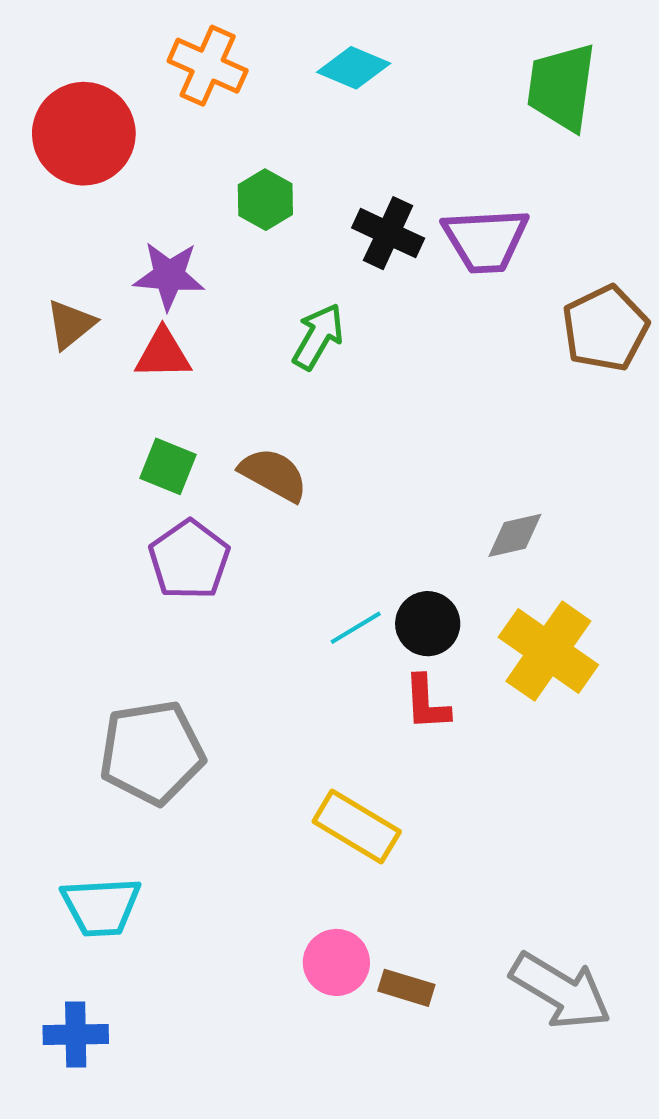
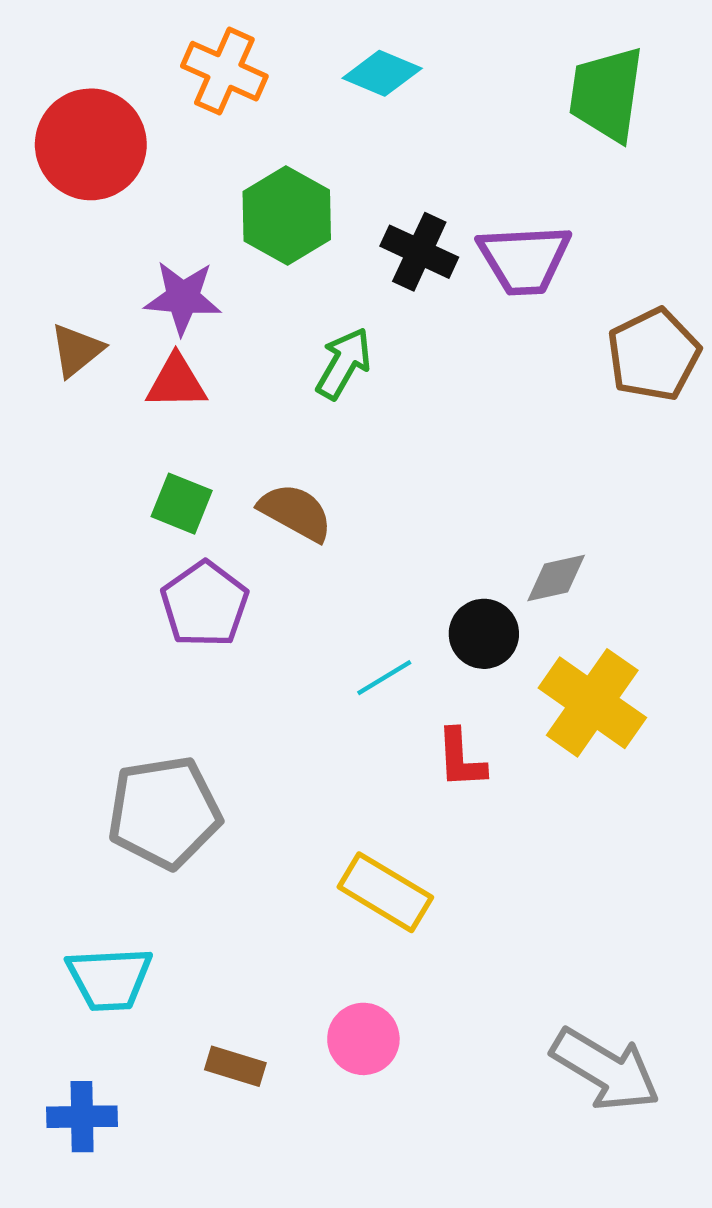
green hexagon: (265, 200) -> (287, 216), size x1.5
black circle: (428, 624) -> (484, 634), moved
brown rectangle: (406, 988) -> (235, 1066), moved

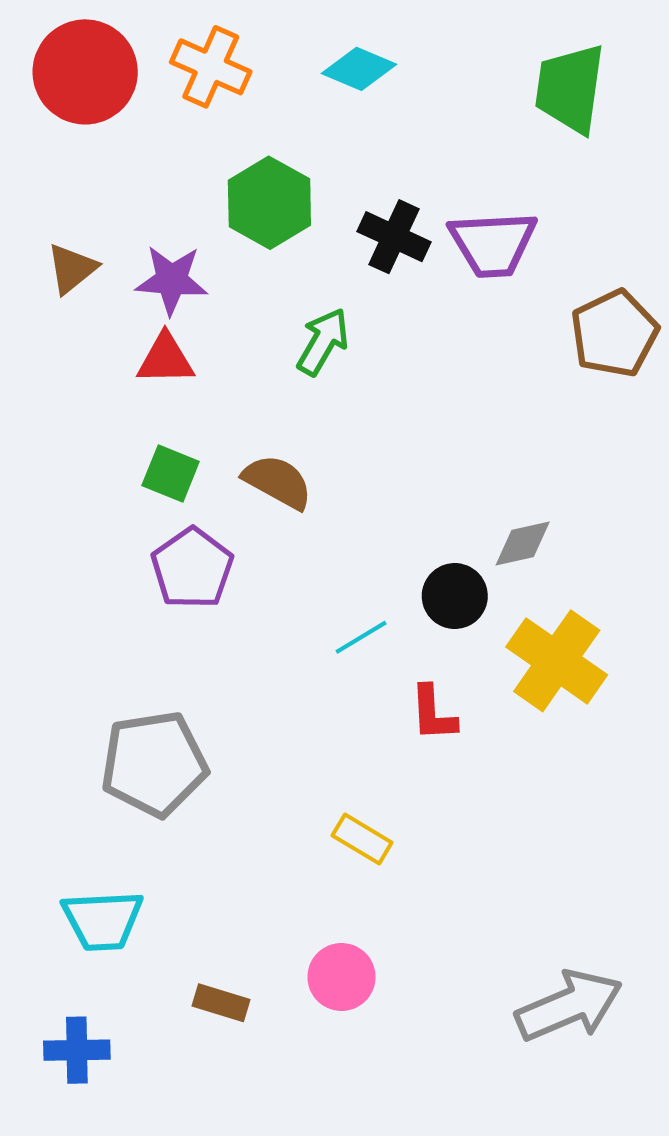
red circle: (91, 144) -> (85, 72), moved
brown triangle: (77, 350) -> (72, 269), moved
yellow rectangle: (385, 892) -> (362, 839), size x0.7
gray arrow: (605, 1070) -> (569, 1006), turned -54

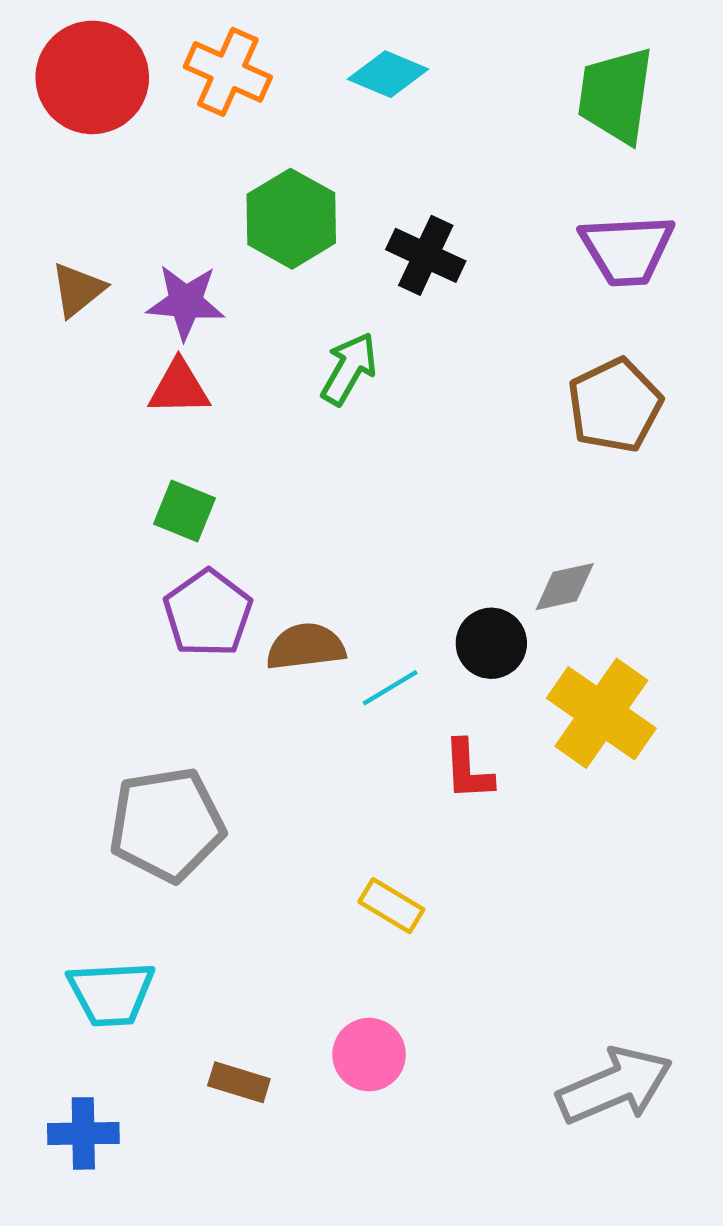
purple trapezoid: (493, 244) -> (627, 250), moved
brown pentagon: (614, 333) -> (615, 405), moved
brown semicircle: (278, 482) -> (306, 647), moved, turned -36

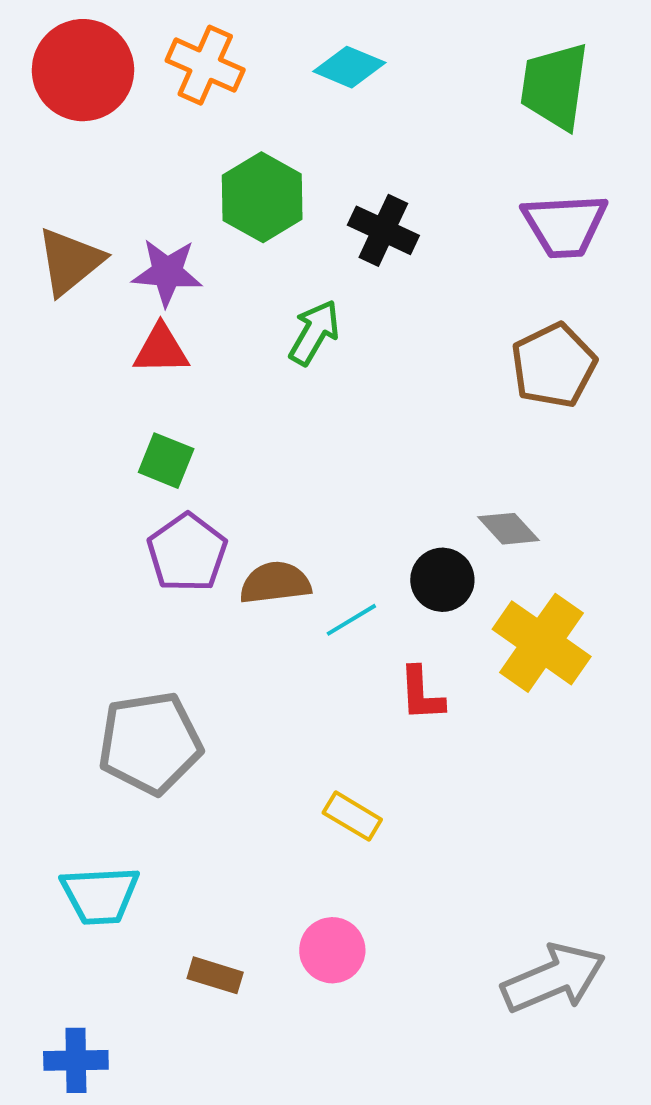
brown triangle: (78, 290) -> (70, 261), size x1.4
gray diamond: (565, 587) -> (509, 529), turned 60
blue cross: (83, 1133) -> (76, 1060), moved

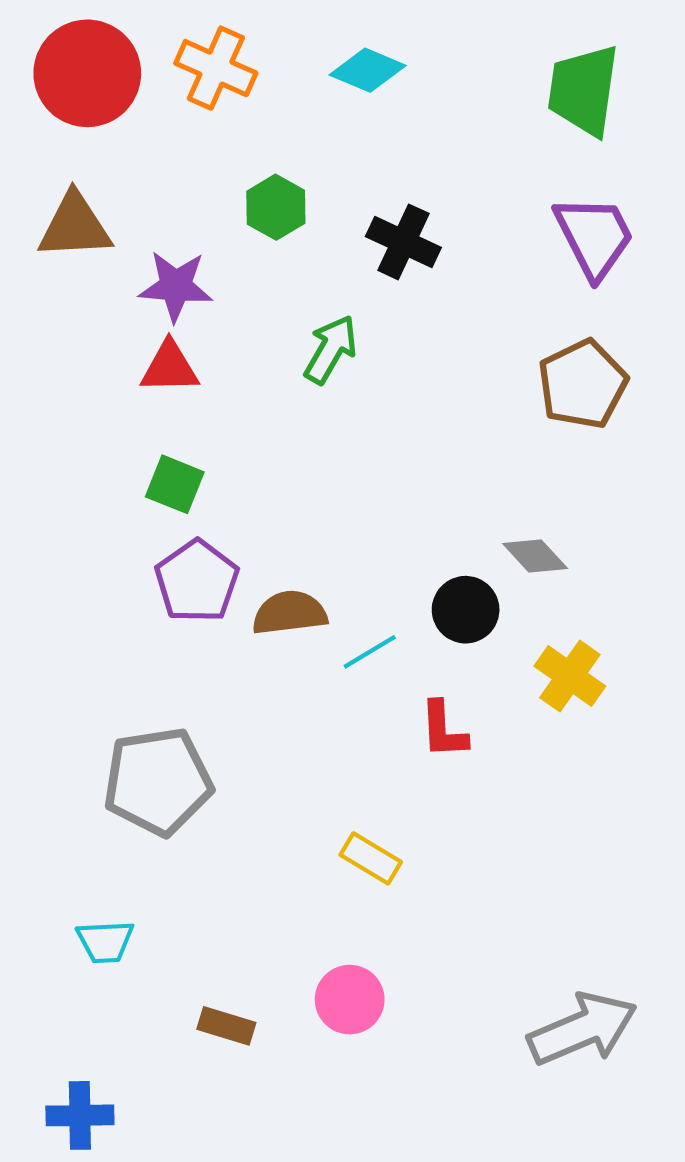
green hexagon: (262, 197) -> (276, 207), size x0.7
purple trapezoid: (565, 225) -> (594, 237), turned -114
brown triangle: (70, 261) -> (75, 226), moved, turned 36
yellow cross: (542, 643) -> (570, 676), size x0.7
cyan trapezoid: (100, 895) -> (105, 942), size x0.7

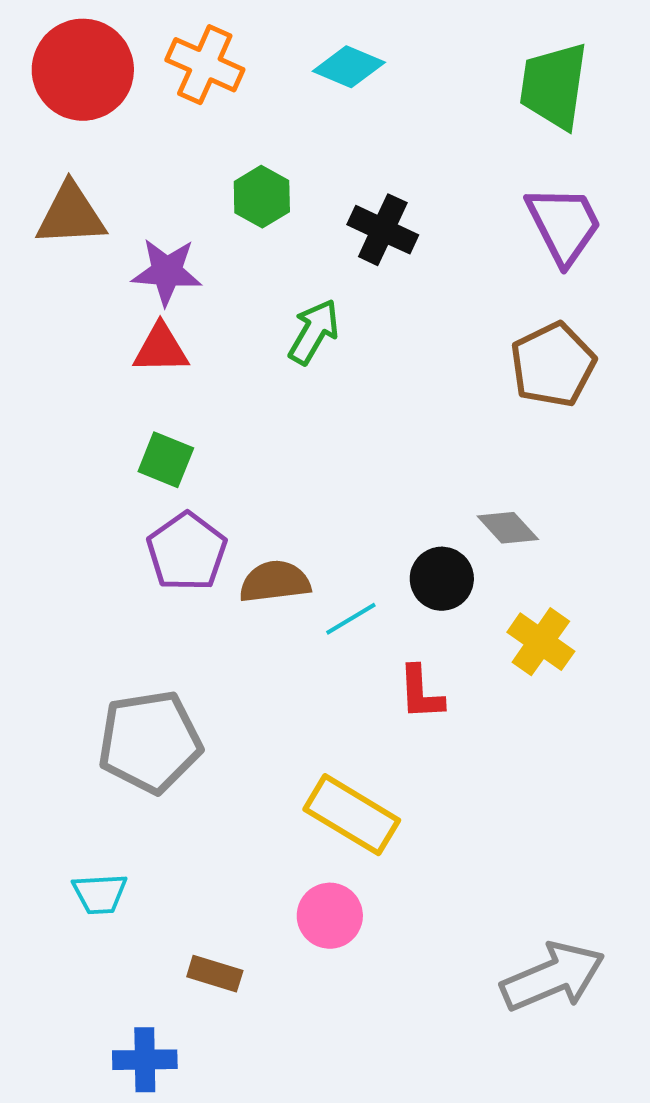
yellow rectangle: (371, 858) -> (352, 815), size x1.6
pink circle: (350, 1000) -> (330, 916), moved
blue cross: (80, 1115) -> (145, 1060), moved

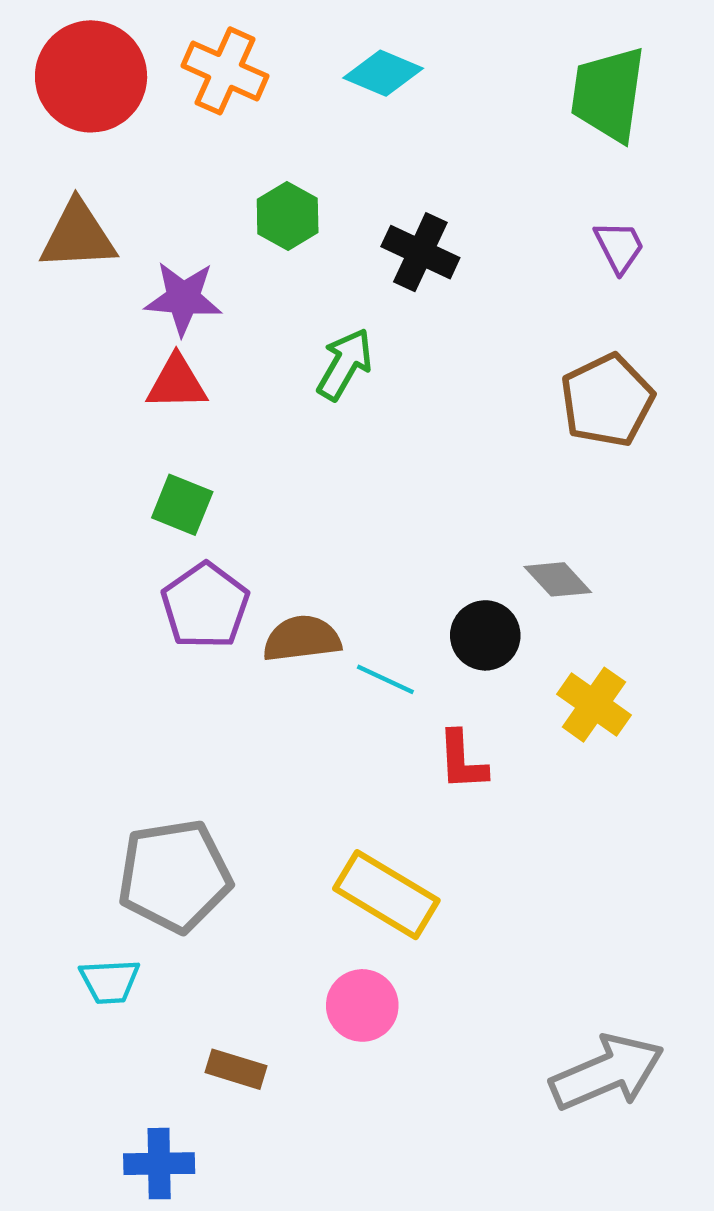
purple trapezoid: (564, 225) -> (619, 247), size x0.6
cyan line: (351, 619) -> (385, 679), turned 56
gray pentagon: (150, 742) -> (174, 876), moved

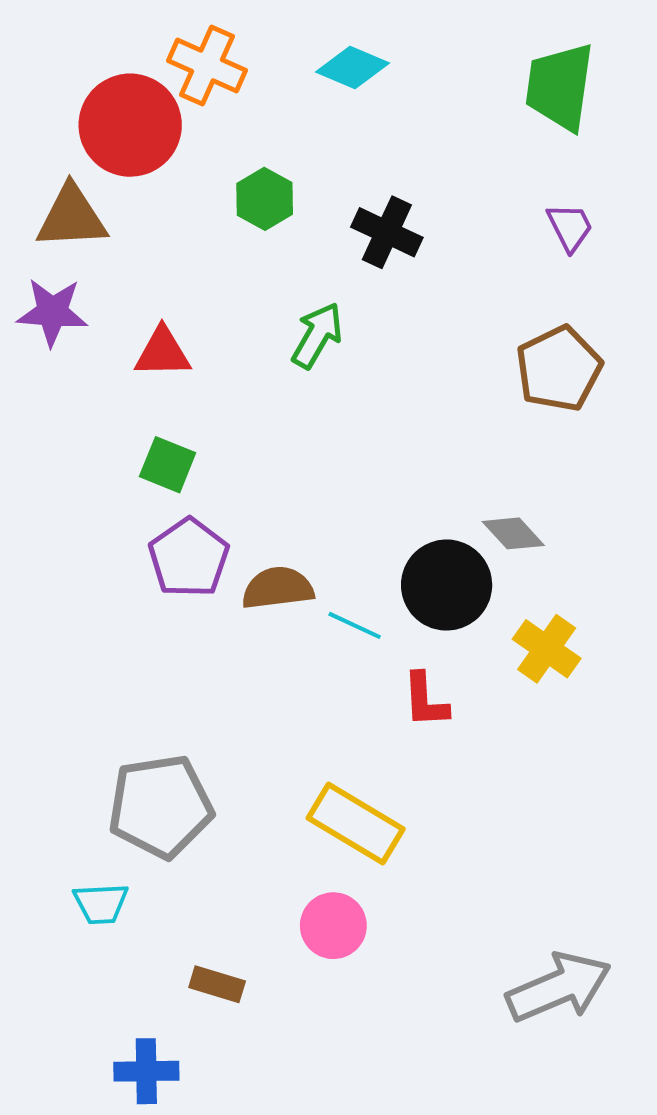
red circle: (91, 76) -> (130, 125), moved
purple star: (183, 298) -> (52, 312), moved
black circle: (485, 635) -> (447, 585), size x1.4

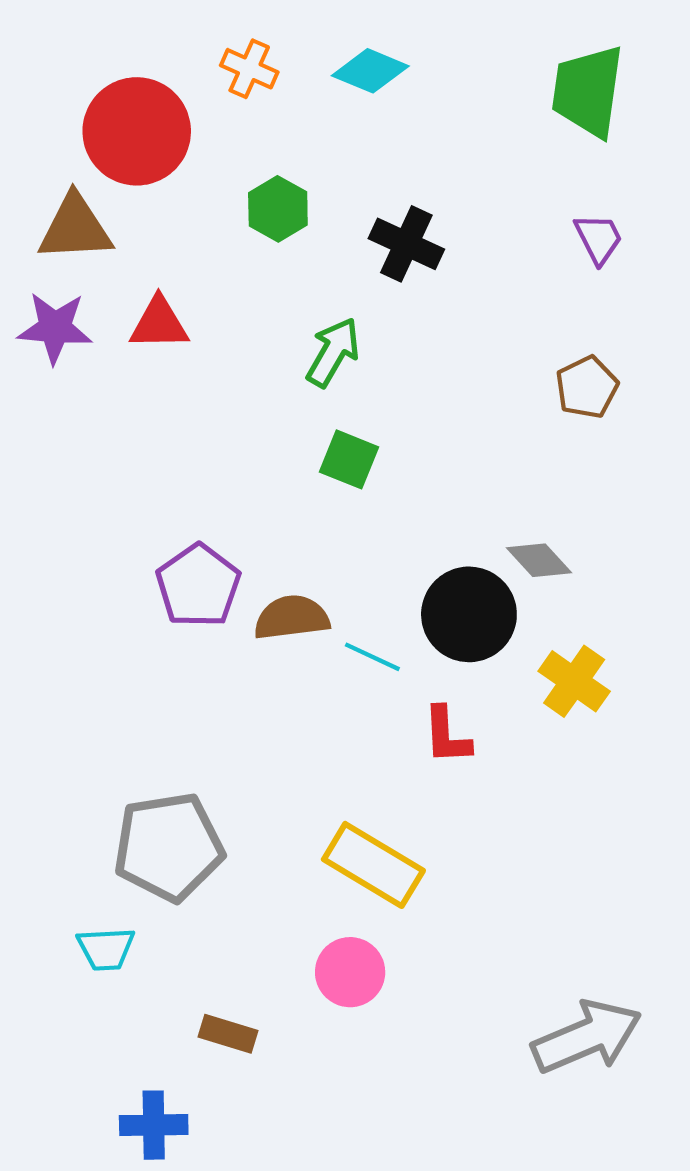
orange cross: (207, 65) -> (249, 69), moved, size x0.7
red triangle: (163, 353) -> (159, 324), moved
brown pentagon: (559, 369) -> (587, 387), size x0.7
green square: (168, 465) -> (349, 459), moved

